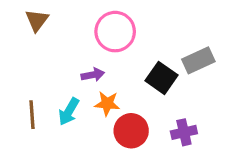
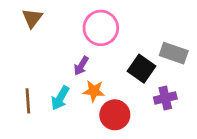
gray rectangle: (198, 60) -> (174, 53), turned 44
purple arrow: (93, 75) -> (81, 66), turned 132
purple cross: (184, 132) -> (165, 98), moved

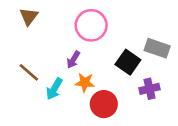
brown line: (28, 101) -> (29, 72), moved, turned -45

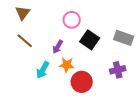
pink circle: (91, 25) -> (72, 20), size x0.7
black square: (128, 62) -> (90, 40), moved
brown line: (29, 72) -> (25, 41), moved

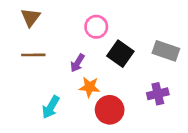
brown line: (25, 41) -> (33, 55), turned -42
cyan arrow: (43, 70) -> (51, 107), moved

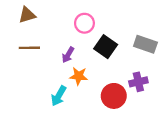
brown triangle: (31, 17) -> (27, 15), turned 36
cyan arrow: (51, 107) -> (59, 96), moved
red circle: (110, 110) -> (114, 96), moved

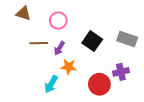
brown triangle: (27, 15) -> (23, 13), turned 35
pink circle: (84, 23) -> (58, 21), moved
brown line: (29, 48) -> (39, 43), moved

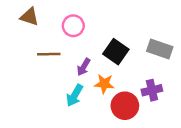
purple arrow: (59, 48) -> (84, 67), moved
orange star: (69, 67) -> (104, 84), moved
cyan arrow: (51, 84) -> (75, 95), moved

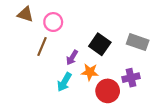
pink circle: (73, 26) -> (53, 22), moved
brown line: (49, 54) -> (42, 46), turned -66

